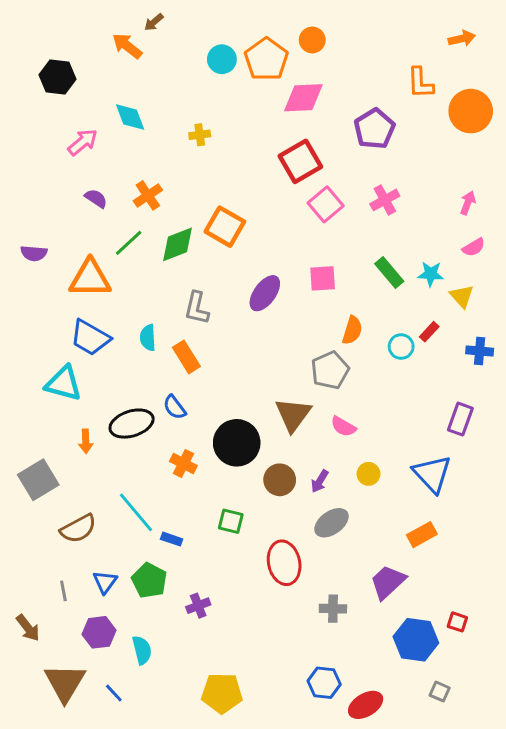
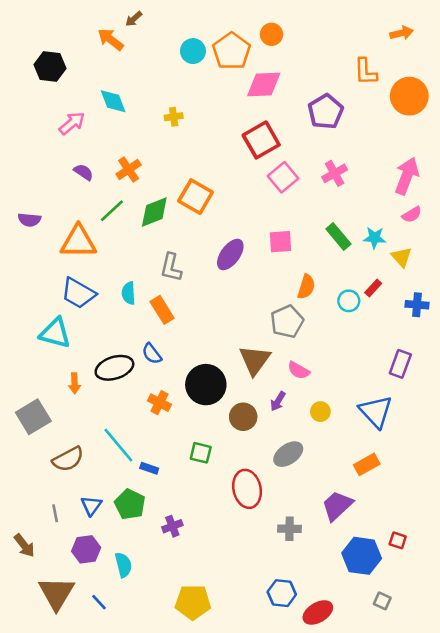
pink arrow: (468, 203) -> (407, 176), size x1.8
purple arrow: (320, 481) -> (278, 401), moved

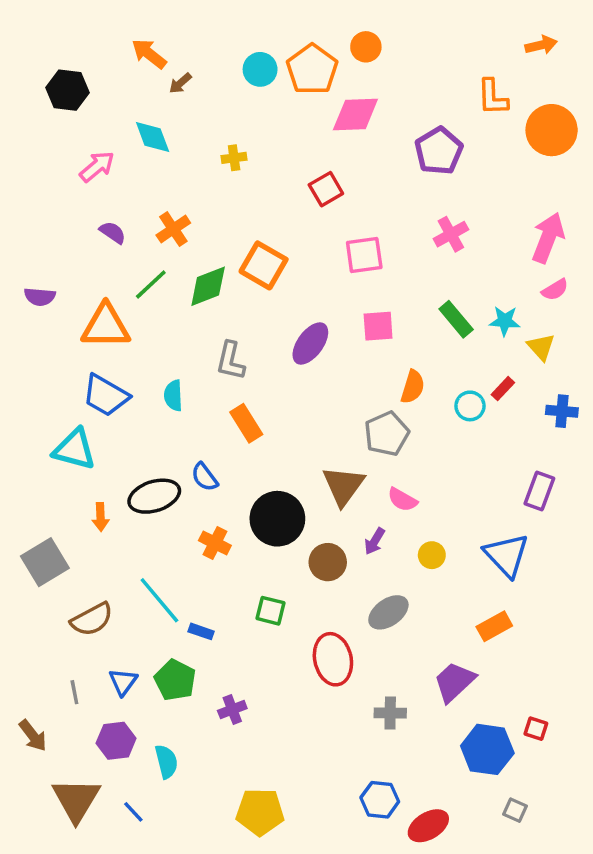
brown arrow: (134, 19) -> (180, 83), moved
red square: (261, 140) -> (326, 189), moved, size x0.7
pink square: (283, 177) -> (364, 255), moved, turned 32
orange rectangle: (162, 310) -> (246, 423), moved

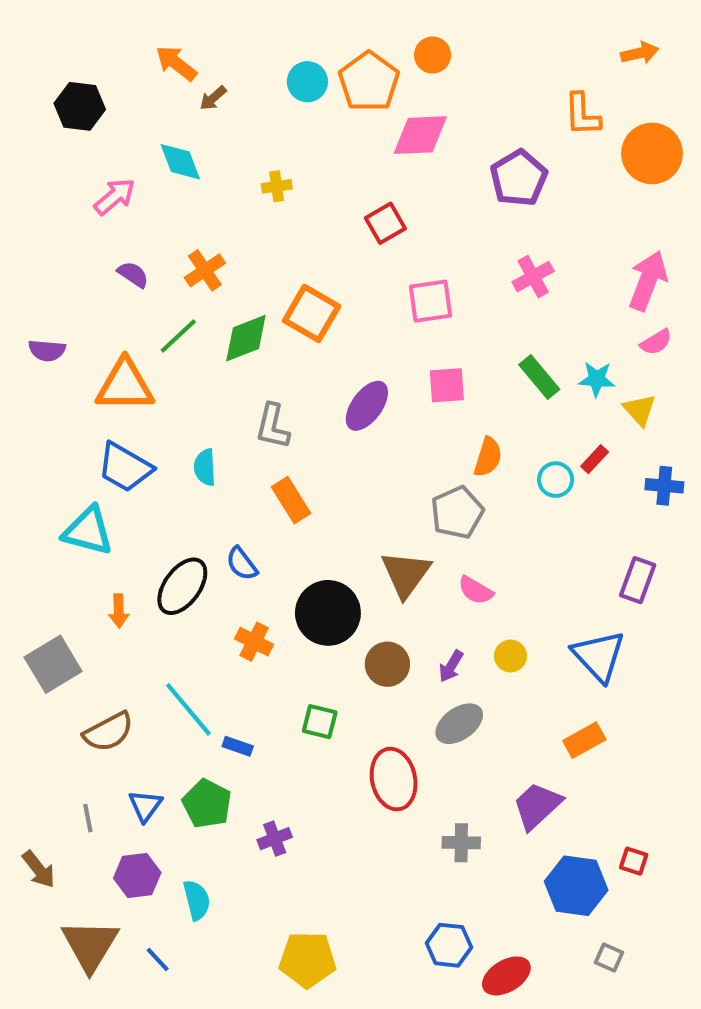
black ellipse: (154, 496) -> (182, 586), turned -36
purple arrow: (375, 541) -> (451, 666), moved

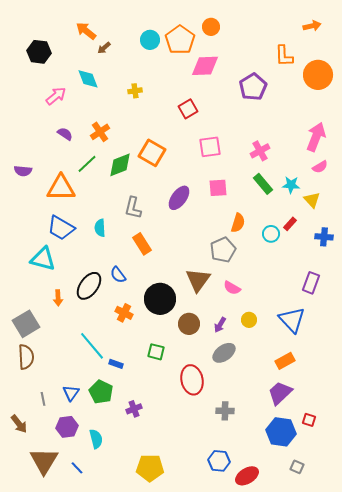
pink cross: (533, 277) -> (260, 151), moved
brown semicircle: (108, 732) -> (26, 357), moved, turned -65
purple trapezoid: (537, 806) -> (280, 393), moved

